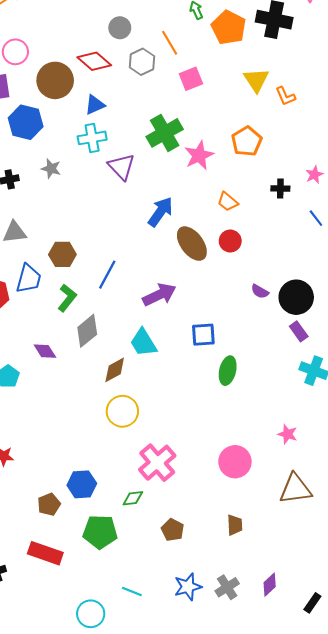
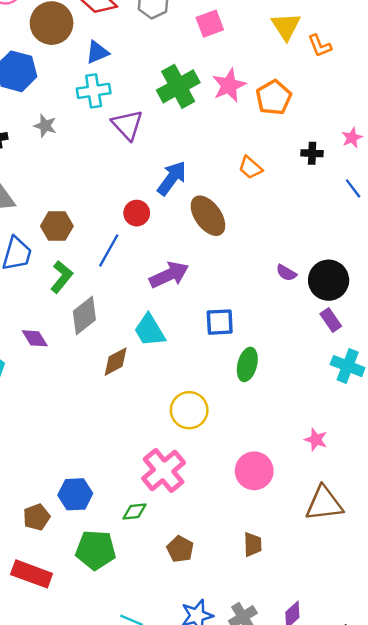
pink star: (199, 155) -> (229, 85), moved
red circle: (230, 241) -> (137, 213), moved
yellow circle: (122, 411) -> (189, 410), moved

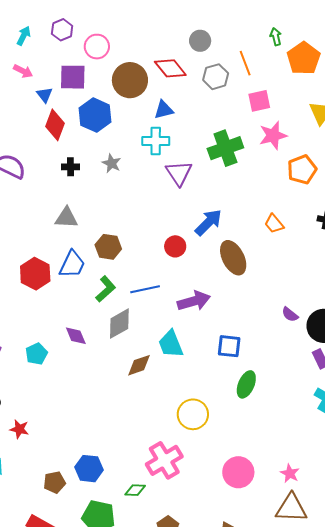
pink star: (229, 85) -> (273, 135), moved
blue line: (109, 250) -> (145, 289), moved, turned 40
pink star: (316, 440) -> (290, 473), moved

